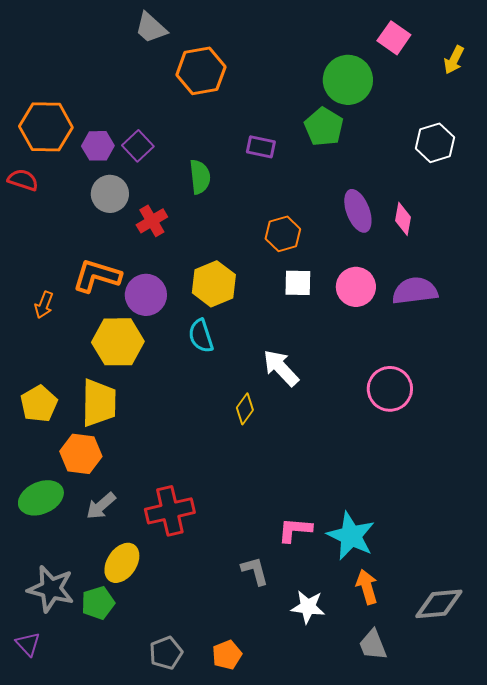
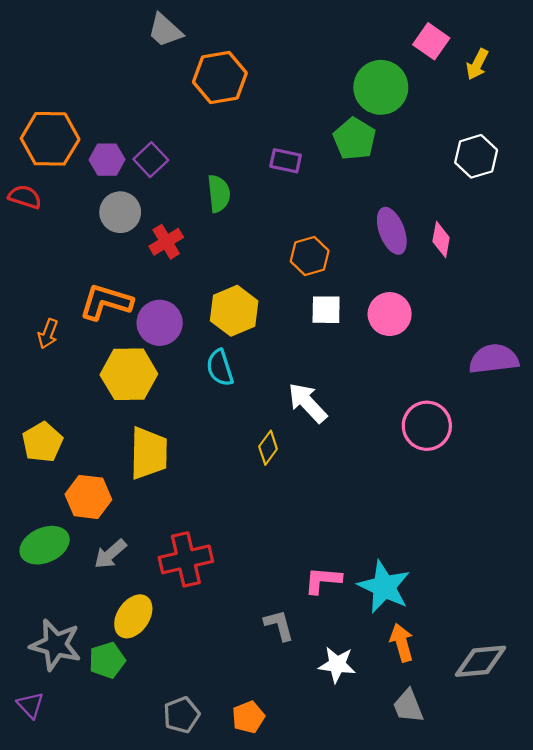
yellow arrow: (454, 60) -> (477, 64), moved
purple semicircle: (415, 291) -> (494, 359), moved
yellow trapezoid: (99, 403) -> (149, 453), moved

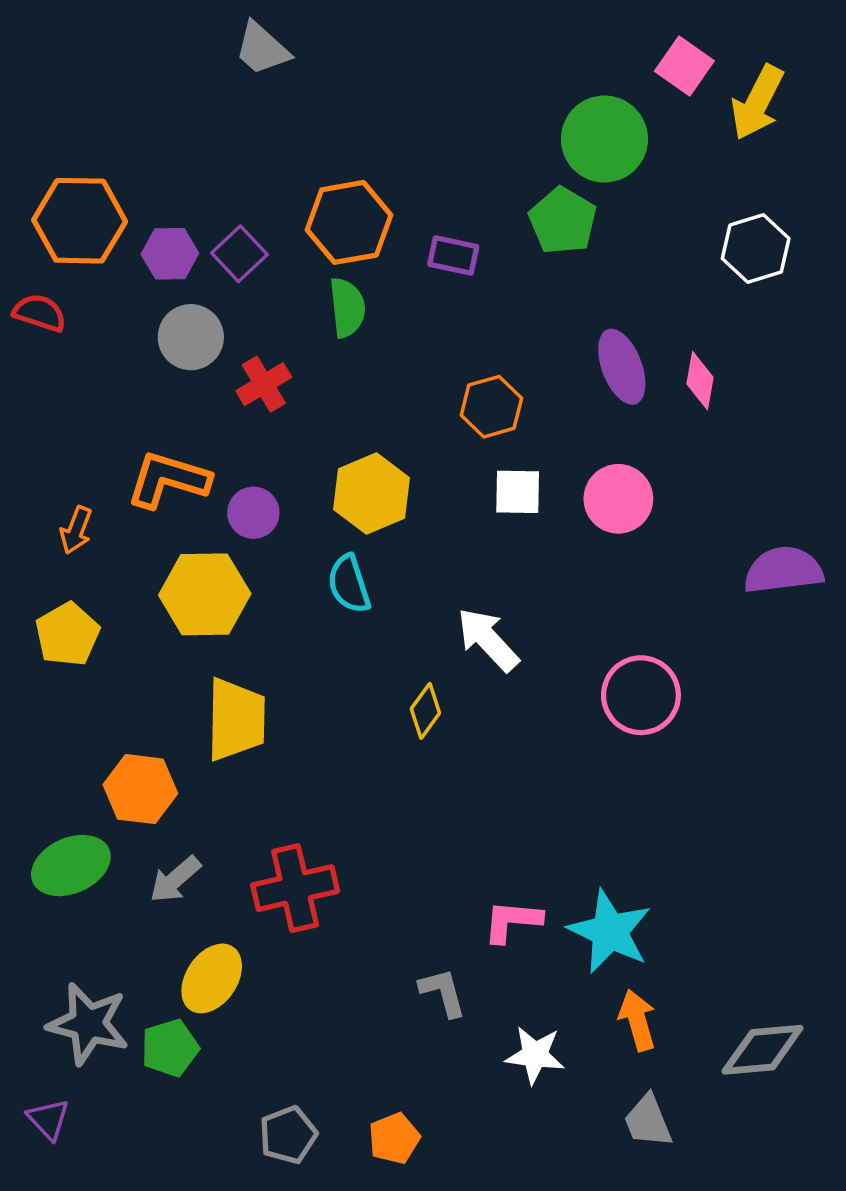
yellow arrow: (477, 64) -> (757, 103), size x1.5
orange hexagon: (220, 77) -> (349, 222), moved
purple circle: (160, 323) -> (253, 513), size x0.7
pink circle: (427, 426) -> (641, 695), moved
yellow pentagon: (42, 442) -> (67, 634), moved

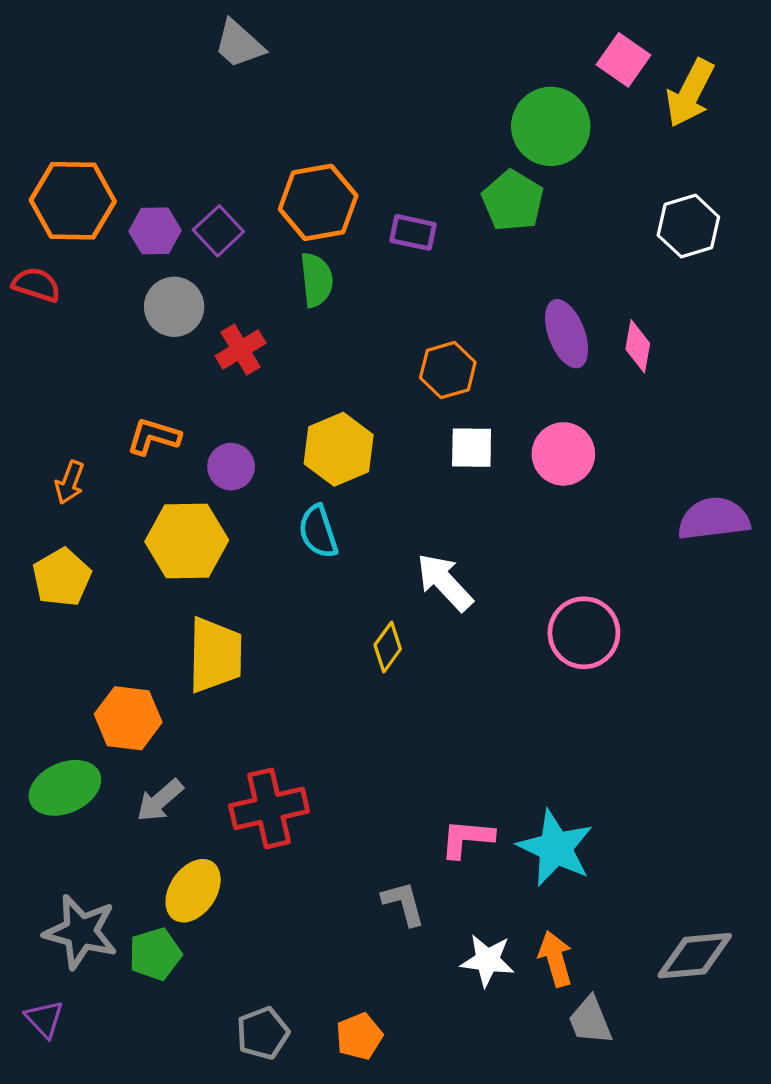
orange L-shape: (168, 480) -> (154, 437), size x0.7
orange arrow: (637, 1020) -> (555, 959), moved

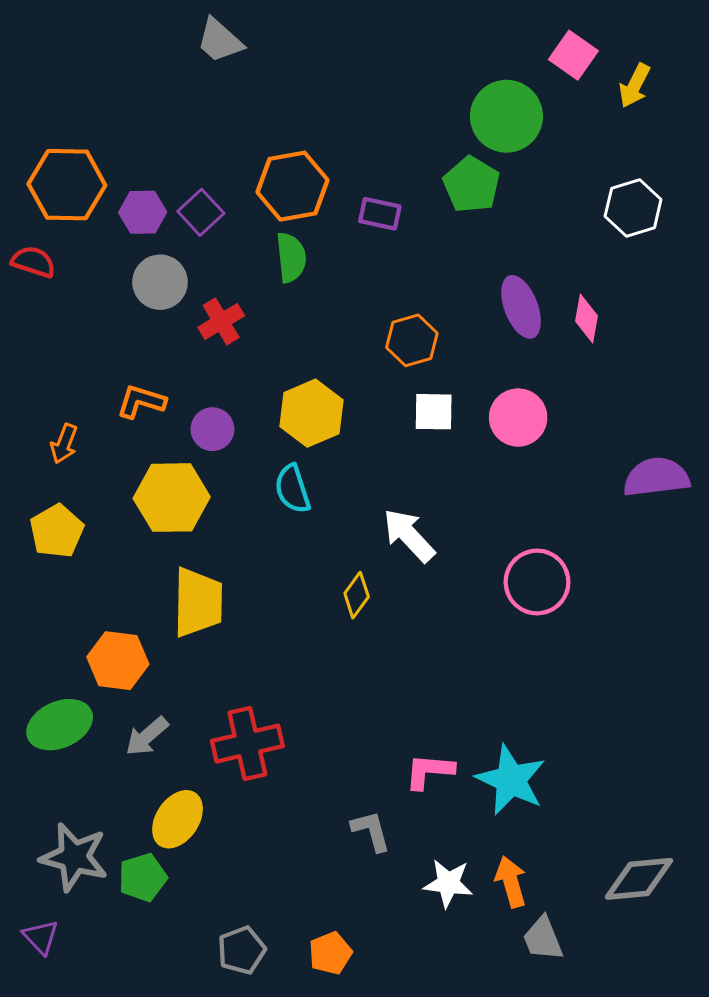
yellow arrow: (690, 93) -> (635, 86), size x0.7

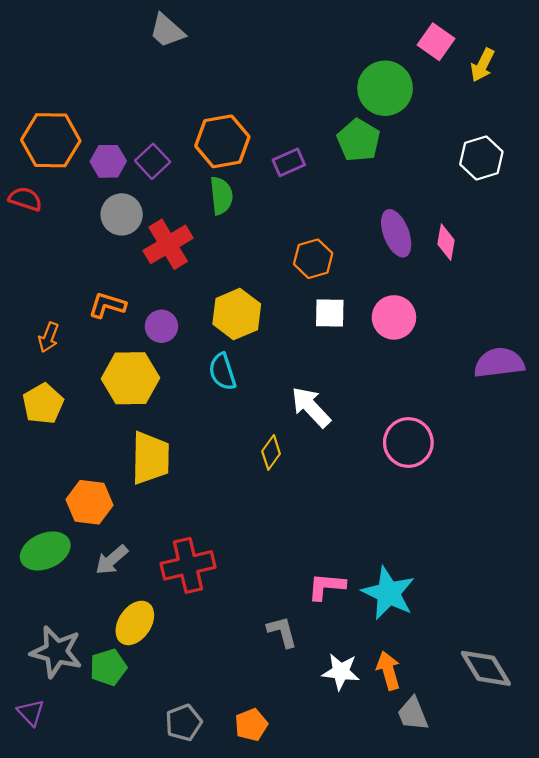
purple rectangle: (380, 214) -> (289, 162), turned -36
red cross: (221, 321) -> (168, 244), size x1.4
gray diamond: (639, 879) -> (486, 668), turned 64

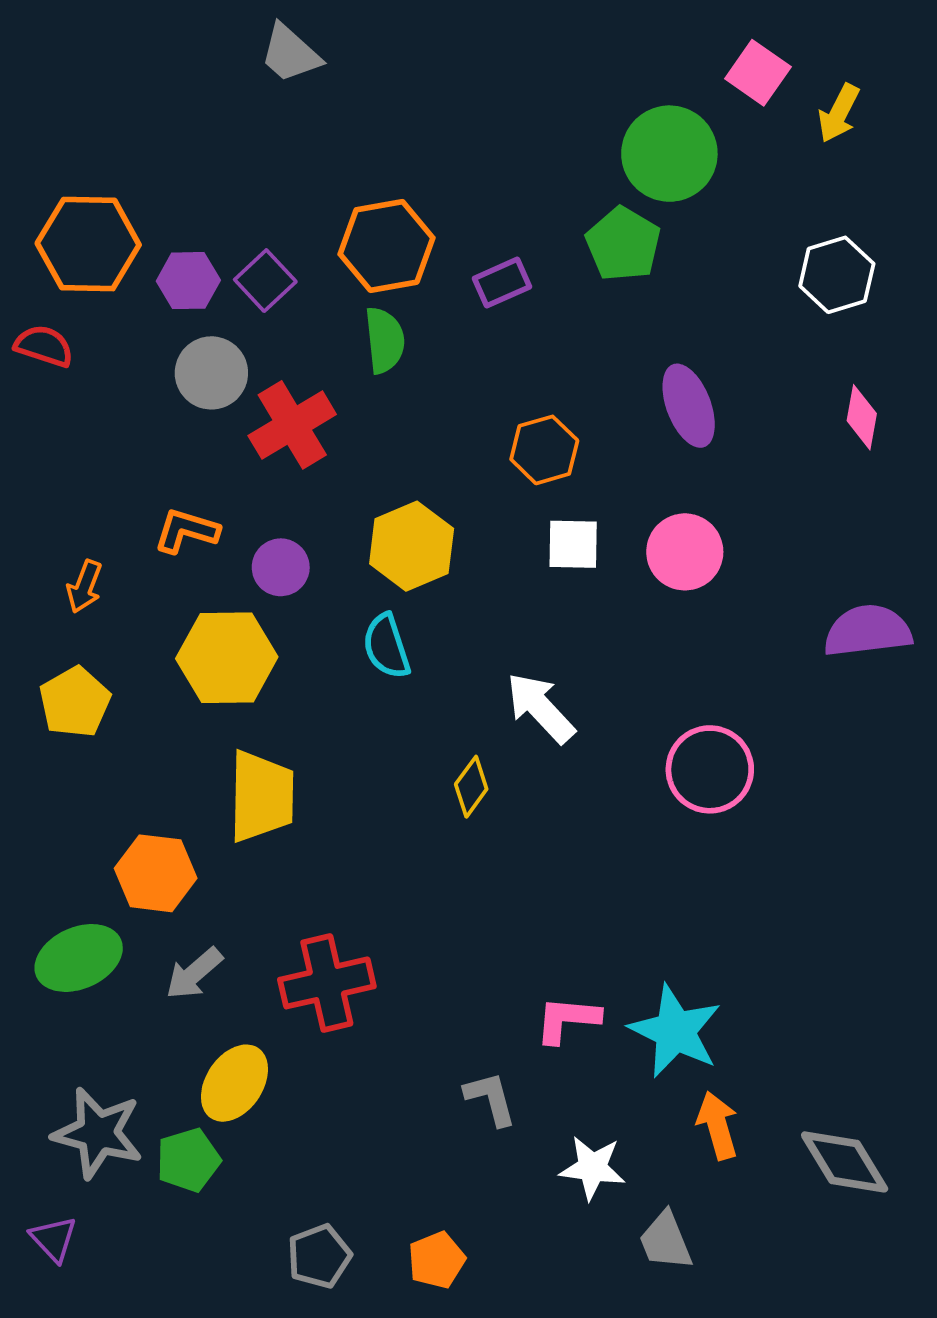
pink diamond: (446, 242) -> (862, 417), moved
orange arrow: (388, 671) -> (718, 1125), moved
gray trapezoid: (413, 714) -> (666, 1241), moved

